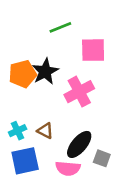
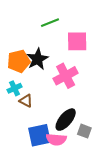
cyan cross: (18, 131) -> (14, 88), moved
brown triangle: (45, 131) -> (26, 101), moved
blue square: (25, 161) -> (40, 135), moved

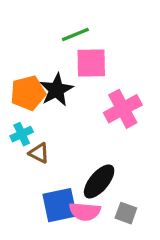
pink square: (77, 41) -> (91, 63), moved
pink cross: (66, 76) -> (123, 109), moved
gray square: (84, 131) -> (126, 213), moved

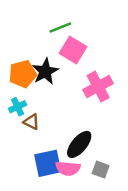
pink square: (91, 63) -> (73, 50), turned 32

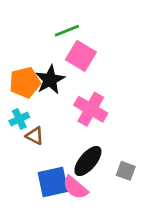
pink cross: (98, 87) -> (91, 109), moved, turned -32
pink semicircle: (68, 168) -> (75, 188), turned 35
gray square: (101, 170) -> (126, 171), moved

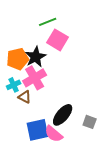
pink cross: (91, 109) -> (35, 78), moved, turned 30

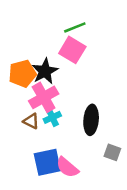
green line: (48, 22) -> (75, 27), moved
cyan cross: (14, 85) -> (52, 117), moved
black ellipse: (63, 115) -> (91, 120), moved, turned -35

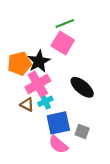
black ellipse: (91, 120) -> (82, 87), moved, turned -55
gray square: (112, 152) -> (82, 132), moved
blue square: (47, 162) -> (58, 123), moved

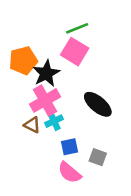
orange pentagon: (19, 64) -> (23, 61), moved
blue square: (58, 123) -> (69, 147), size x0.6

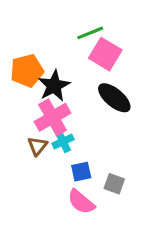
pink square: (75, 52) -> (105, 54), moved
black ellipse: (98, 104) -> (114, 98), moved
brown triangle: (32, 125) -> (37, 146), turned 42

